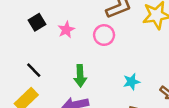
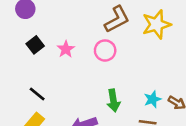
green arrow: (80, 76) -> (113, 100), moved
cyan star: (131, 82) -> (152, 99), moved

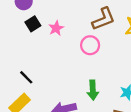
black square: (35, 45) -> (33, 24), moved
pink star: (66, 49) -> (56, 28), moved

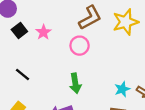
black line: (26, 77) -> (23, 75), moved
green arrow: (93, 90) -> (75, 83), moved

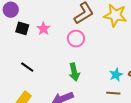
yellow star: (126, 22) -> (115, 15), turned 30
black square: (19, 31) -> (22, 28), turned -32

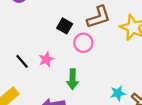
black square: (22, 28) -> (65, 26), moved
pink star: (43, 29) -> (46, 59), moved

